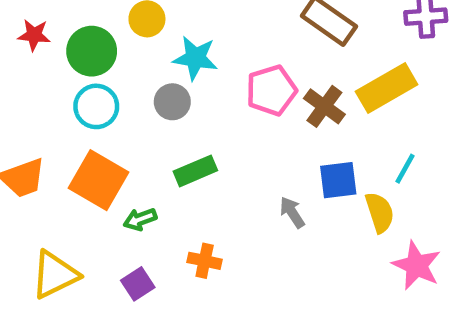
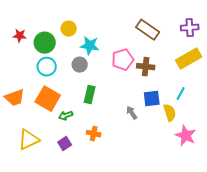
yellow rectangle: (387, 88) -> (189, 59), moved
brown cross: (324, 106) -> (146, 67), turned -30
green rectangle: (195, 171) -> (90, 95), turned -54

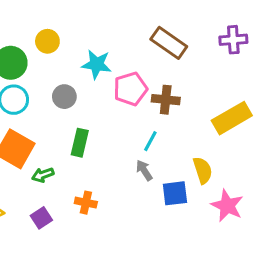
cyan star: (90, 46) -> (97, 64), moved
yellow rectangle: (189, 59) -> (232, 118), moved
cyan line: (181, 94) -> (150, 141), moved
blue square: (152, 99) -> (175, 193), moved

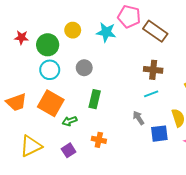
cyan star: (97, 64) -> (106, 32), moved
pink pentagon: (130, 89) -> (129, 17), moved, turned 30
cyan line: (150, 141) -> (151, 94), moved, turned 40

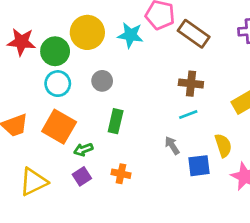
yellow circle: (73, 30) -> (87, 32), size x1.6
red star: (22, 37) -> (21, 42), size x1.5
purple square: (69, 150) -> (82, 176), moved

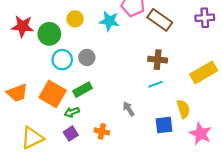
yellow circle: (87, 32) -> (75, 19), size x0.6
cyan circle: (58, 84) -> (62, 60), moved
green rectangle: (116, 121) -> (83, 90), moved, turned 48
gray arrow: (172, 145) -> (129, 109), moved

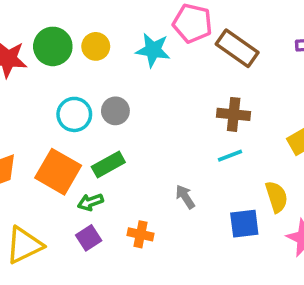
green circle: (49, 34) -> (53, 46), moved

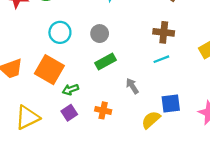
gray circle: (115, 111) -> (100, 34), moved
green rectangle: (108, 165) -> (105, 62), moved
yellow semicircle: (277, 197) -> (151, 120), moved, turned -114

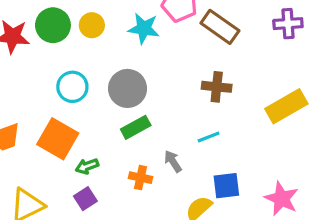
gray circle: (100, 34) -> (128, 88), size x1.5
cyan line: (161, 59) -> (209, 137), moved
orange cross: (103, 110) -> (140, 178), moved

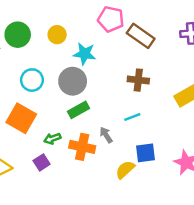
yellow circle: (92, 25) -> (57, 35), moved
cyan star: (144, 28) -> (85, 54), moved
green arrow: (87, 166) -> (52, 139), moved
orange cross: (140, 178) -> (82, 147), size x1.5

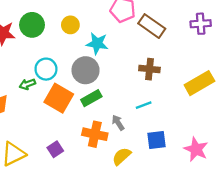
orange square: (21, 118) -> (59, 98), moved
green arrow: (52, 139) -> (27, 84), moved
yellow semicircle: (125, 170) -> (122, 156), moved

